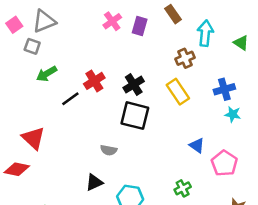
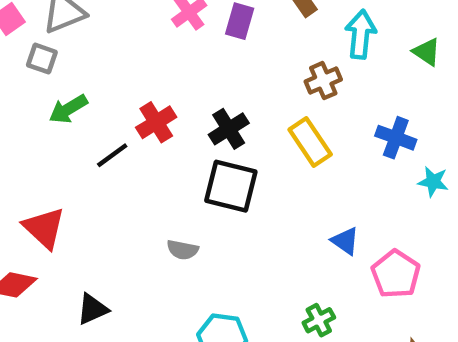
blue cross: (224, 89) -> (396, 138), turned 36
cyan star: (233, 114) -> (433, 182), moved
black triangle: (94, 182) -> (92, 309), moved

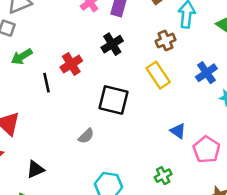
black cross: (229, 129) -> (112, 44), moved
blue cross: (396, 138) -> (206, 73), turned 35
black line: (112, 155) -> (47, 83), turned -66
gray semicircle: (183, 250) -> (86, 136), turned -56

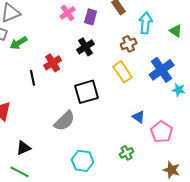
green arrow: (22, 57) -> (19, 43), moved
blue cross: (206, 73) -> (162, 70), size x1.4
black square: (113, 100) -> (87, 92), turned -30
gray semicircle: (86, 136) -> (65, 121), size x1.6

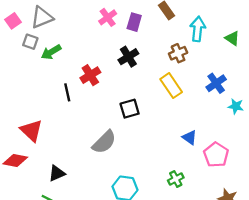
blue cross: (162, 70) -> (216, 83), size x0.7
black square: (87, 92) -> (130, 109), size x0.7

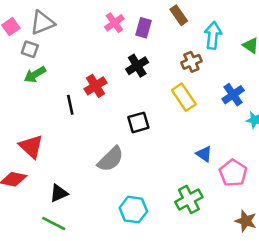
green arrow: (51, 52) -> (35, 74), moved
green cross: (176, 179) -> (189, 199), size x1.5

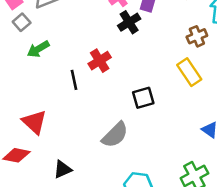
gray square: (30, 49) -> (22, 22), moved, turned 30
black cross: (137, 66) -> (129, 22), moved

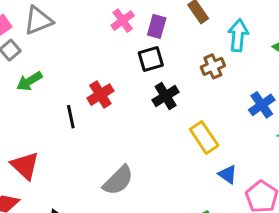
black cross: (129, 22) -> (166, 96), moved
yellow rectangle: (189, 72) -> (204, 137), moved
black square: (143, 98) -> (151, 59), moved

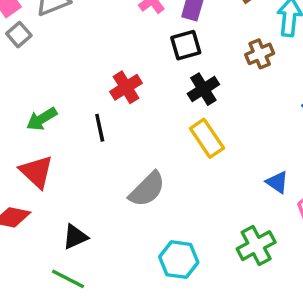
green arrow: (29, 81) -> (42, 119), moved
black line: (71, 117) -> (100, 128), moved
yellow rectangle: (204, 137) -> (207, 138), moved

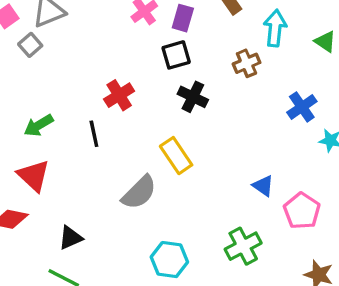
gray square: (19, 35) -> (30, 45), moved
black cross: (203, 89) -> (193, 97), turned -32
yellow rectangle: (207, 138) -> (176, 156), moved

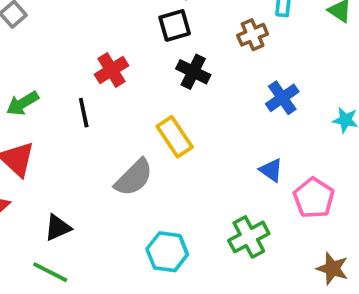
blue cross: (302, 107) -> (282, 98), moved

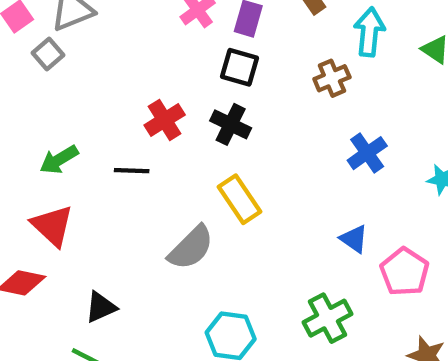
black square: (175, 25) -> (239, 67), turned 32
black cross: (193, 72) -> (231, 124), moved
black line: (84, 113) -> (132, 171), turned -76

